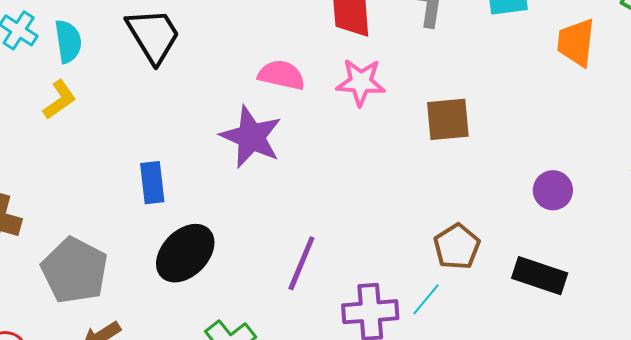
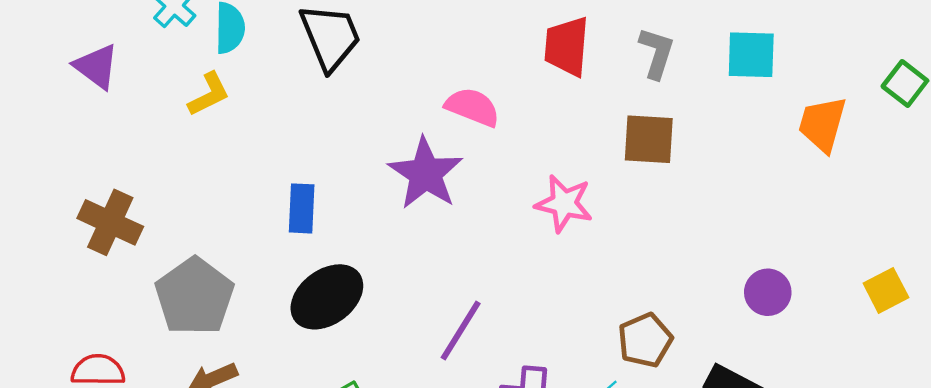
pink star: (361, 82) -> (564, 203), moved
brown square: (448, 119) -> (649, 139), moved

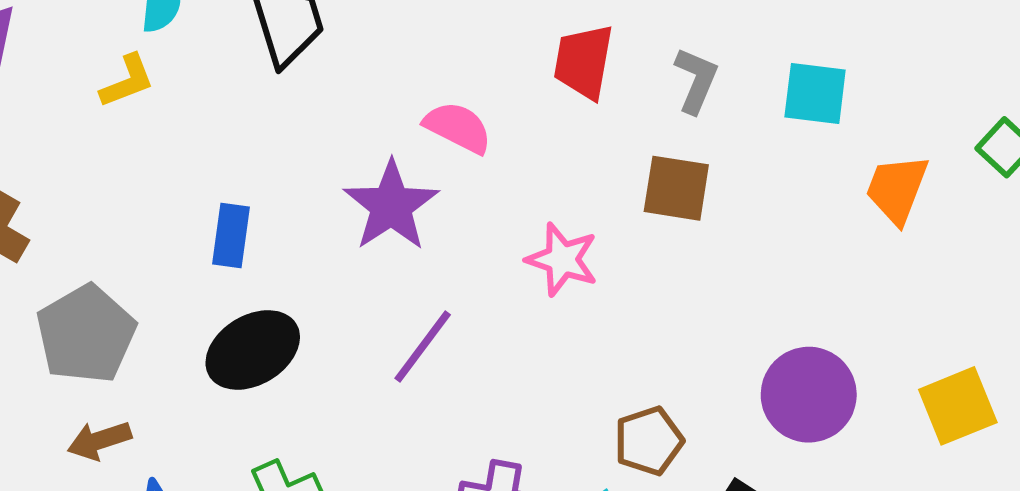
yellow square: (886, 290) -> (958, 406), size x1.4
purple circle: (768, 292) -> (809, 395), size x1.6
purple line: (461, 331) -> (423, 347), moved

